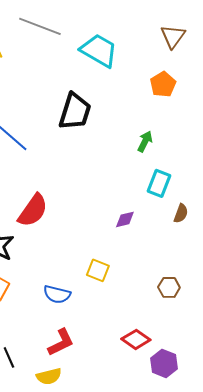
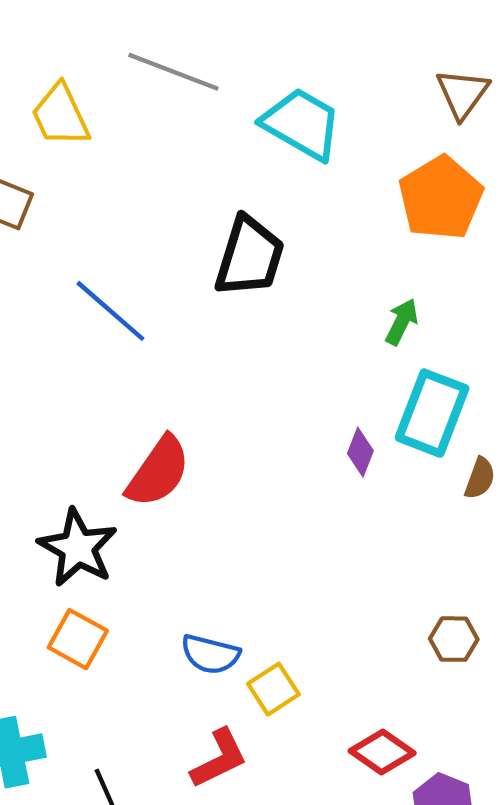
orange pentagon: (163, 84) -> (441, 198), size x1.5
cyan rectangle: (159, 183) -> (432, 413), size x1.4
purple diamond: (125, 219) -> (360, 452), moved, turned -55
yellow square: (98, 270) -> (273, 689), moved, turned 35

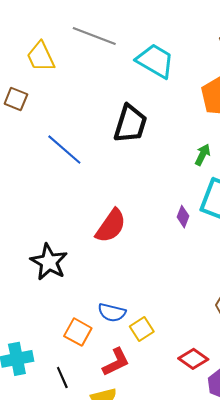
red semicircle: (158, 472) -> (111, 226), moved
orange square: (78, 639) -> (78, 332), moved

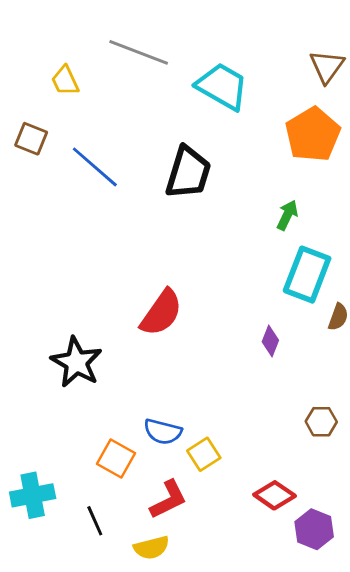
yellow trapezoid: (41, 57) -> (65, 81), size x0.7
blue line: (64, 150) -> (95, 167), moved
purple diamond: (183, 217) -> (270, 341), moved

